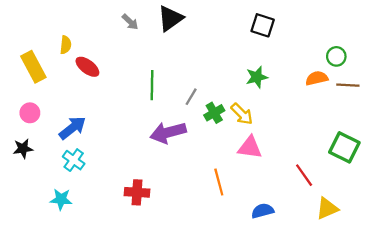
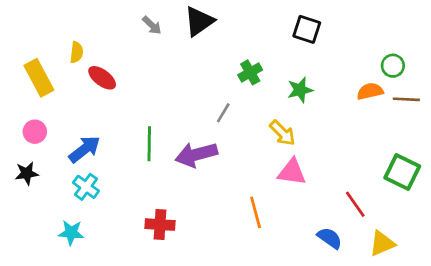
green line: (152, 85) -> (149, 144), moved
green cross: (214, 113) -> (250, 72), moved
blue semicircle: (263, 211) -> (330, 238), moved, turned 50

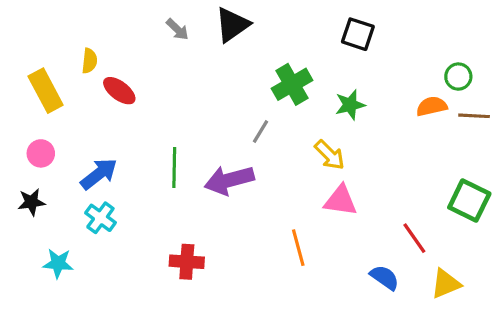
green cross: (250, 72) -> (292, 84), size x1.4
cyan star: (71, 233) -> (58, 263), moved

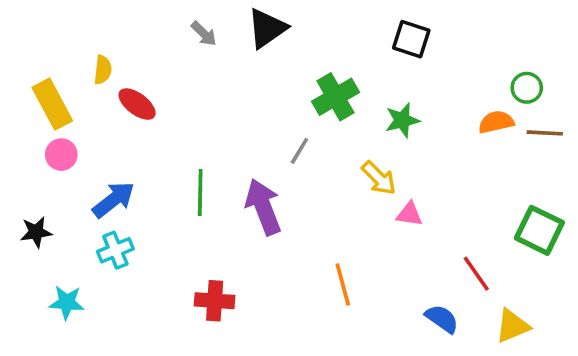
pink circle: (41, 153) -> (61, 155), moved
purple arrow: (229, 180) -> (263, 207), turned 84
pink triangle: (341, 201) -> (409, 214), moved, size x0.7
cyan cross: (100, 218) -> (115, 250), turned 32

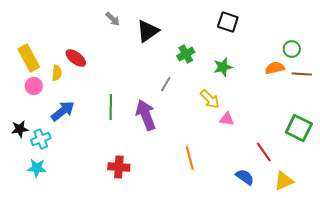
black triangle: (267, 28) -> (148, 31), moved
yellow semicircle: (103, 70) -> (57, 73), moved
green cross: (335, 97) -> (186, 54), size x0.7
cyan cross: (115, 250) -> (41, 139), moved

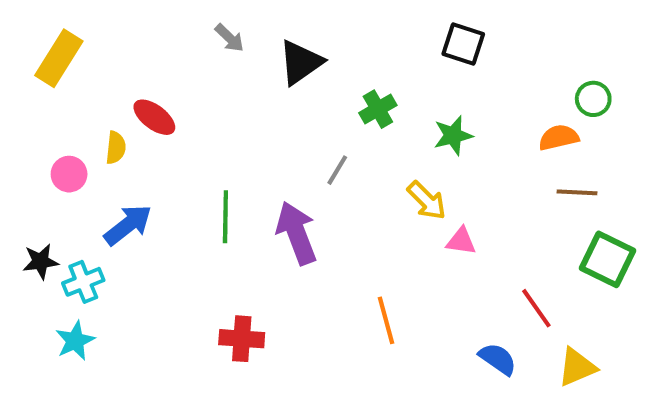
yellow rectangle: (29, 58) -> (59, 58), moved, turned 60
brown line: (302, 74) -> (577, 192), moved
cyan star: (37, 168) -> (75, 341), turned -30

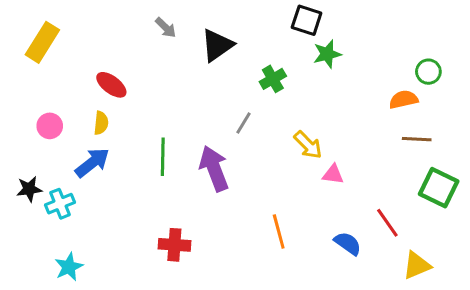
black square: (463, 44) -> (307, 20), moved
green star: (453, 135) -> (327, 54), moved
yellow semicircle: (116, 148) -> (101, 123), moved
cyan star: (75, 341) -> (69, 267), moved
blue semicircle: (498, 359) -> (348, 243), moved

